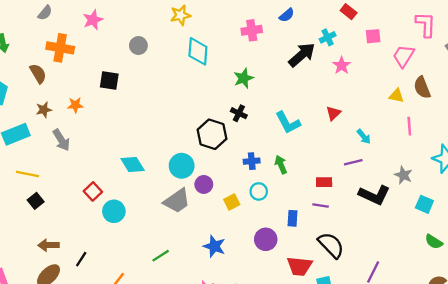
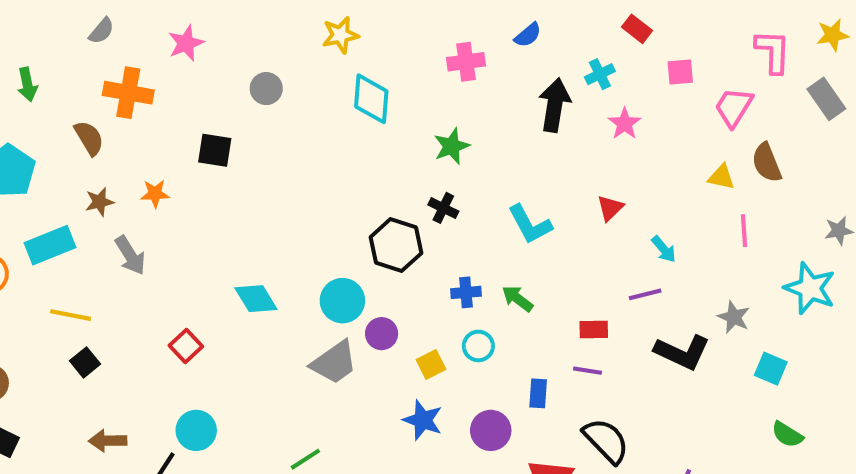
black arrow: (302, 55) -> (555, 105), turned -40
green arrow: (281, 165) -> (517, 299), turned -30
cyan circle: (114, 211) -> (196, 430), moved
blue star: (214, 246) -> (423, 420), moved

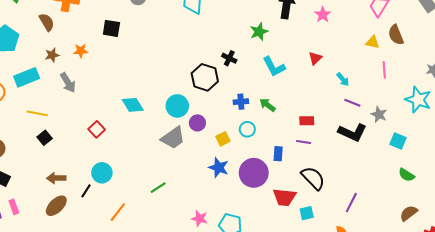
green star: (452, 146) -> (259, 32), moved
purple line: (645, 294) -> (352, 103), moved, turned 35
purple circle: (491, 430) -> (254, 173), size x1.4

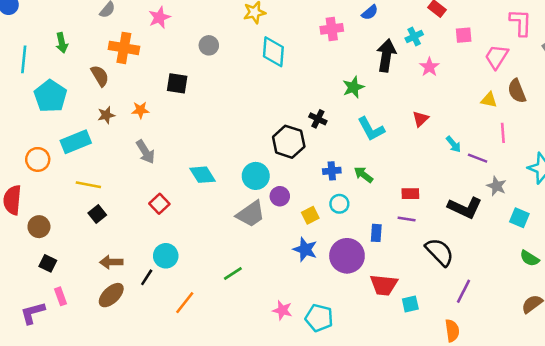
gray arrow: (68, 83) -> (145, 152), moved
purple line: (352, 103) -> (478, 158), moved
black semicircle: (313, 178) -> (440, 252), moved

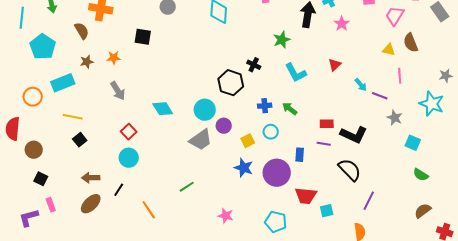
black L-shape: (465, 208) -> (354, 135), moved
cyan circle: (166, 256) -> (129, 158), moved
orange line: (185, 303) -> (149, 210), turned -72
cyan pentagon: (319, 318) -> (276, 222), moved

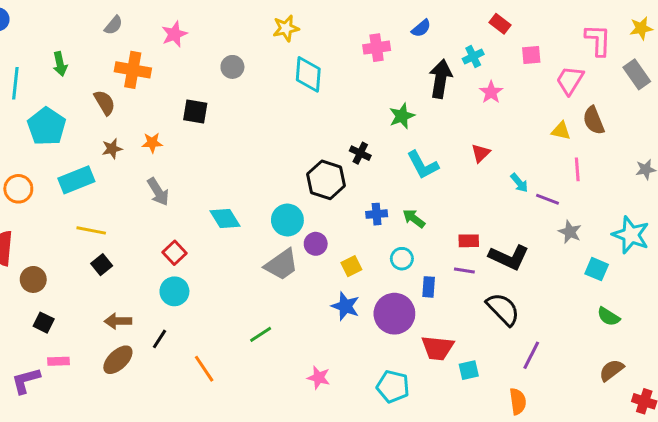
orange circle: (33, 97) -> (18, 189), moved
cyan star: (432, 104) -> (631, 235), moved
cyan circle: (271, 132) -> (402, 259), moved
pink rectangle: (51, 205) -> (58, 361), turned -72

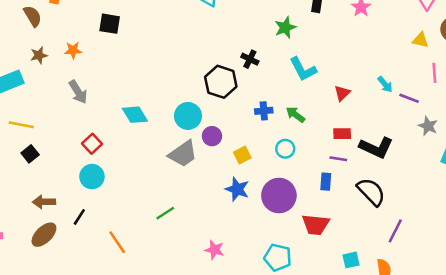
red triangle: (481, 153) -> (342, 93), moved
blue rectangle: (429, 287) -> (326, 182), moved
cyan square: (469, 370) -> (351, 260), moved

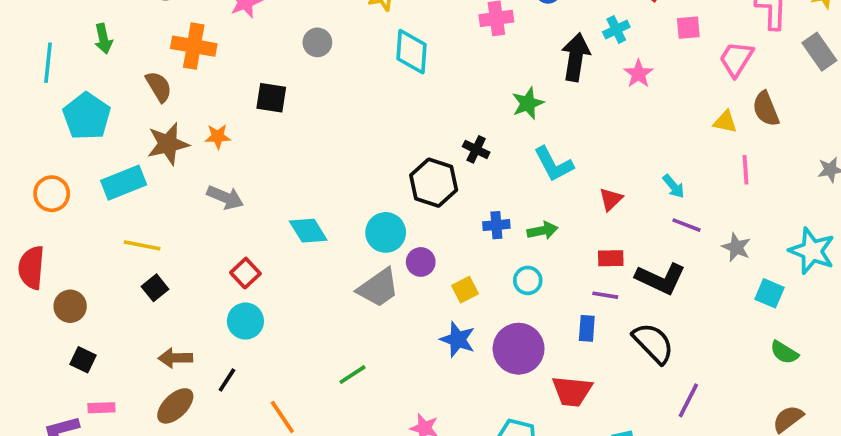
brown star: (39, 55) -> (168, 144), size x1.6
gray arrow: (78, 92) -> (225, 197), turned -35
purple line: (409, 98) -> (686, 225), moved
green arrow: (295, 115) -> (543, 231), turned 132

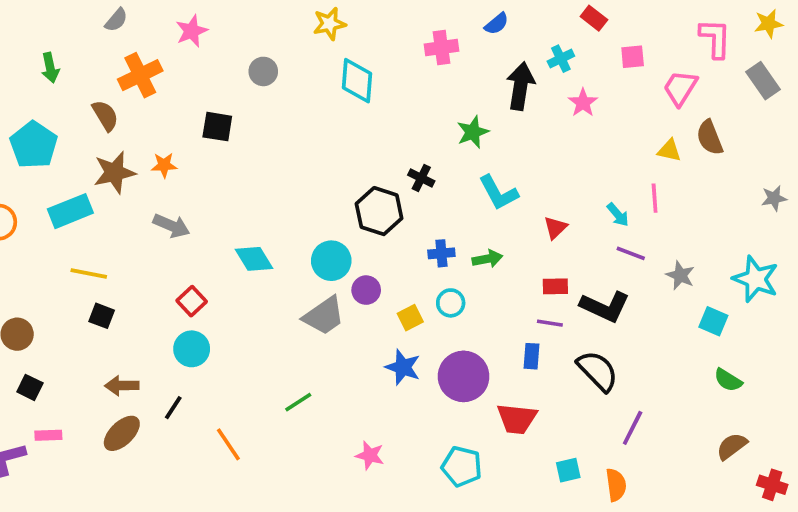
orange cross: (194, 46) -> (140, 75), turned -36
pink line: (745, 170) -> (655, 198), moved
cyan circle: (528, 280) -> (451, 303), moved
black square: (155, 288) -> (102, 316), turned -30

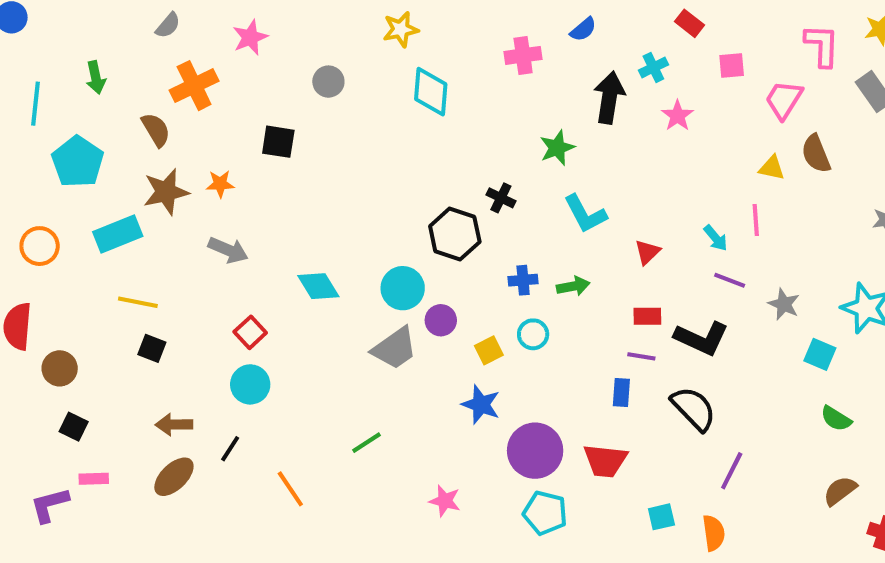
purple circle: (464, 376) -> (535, 451), moved

